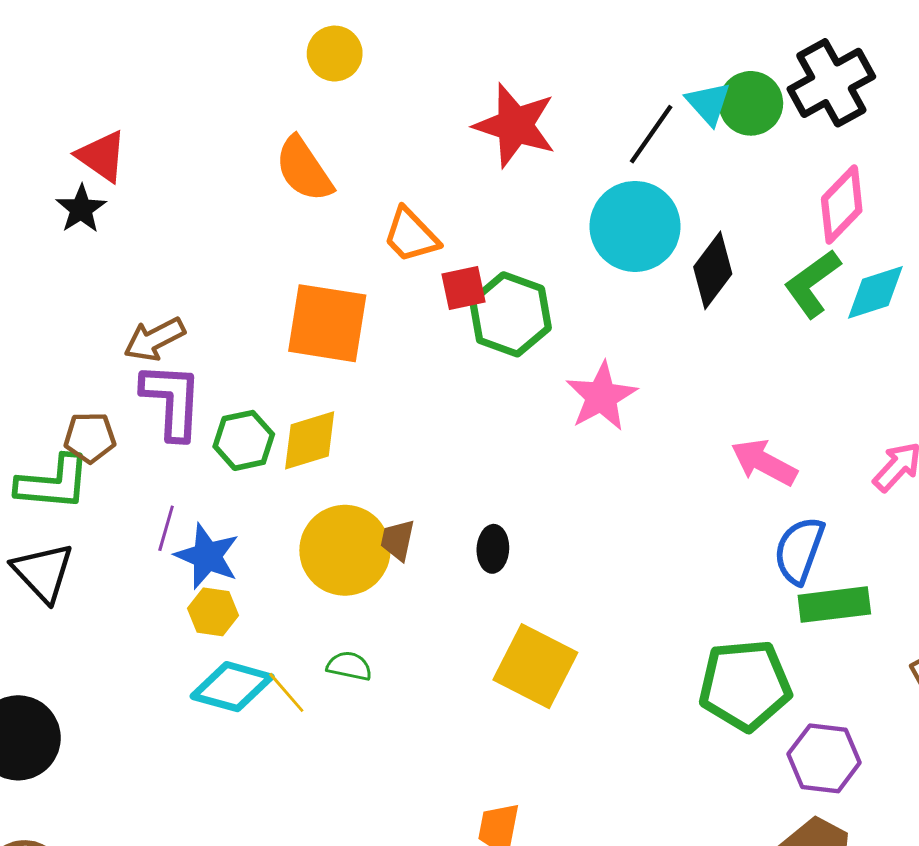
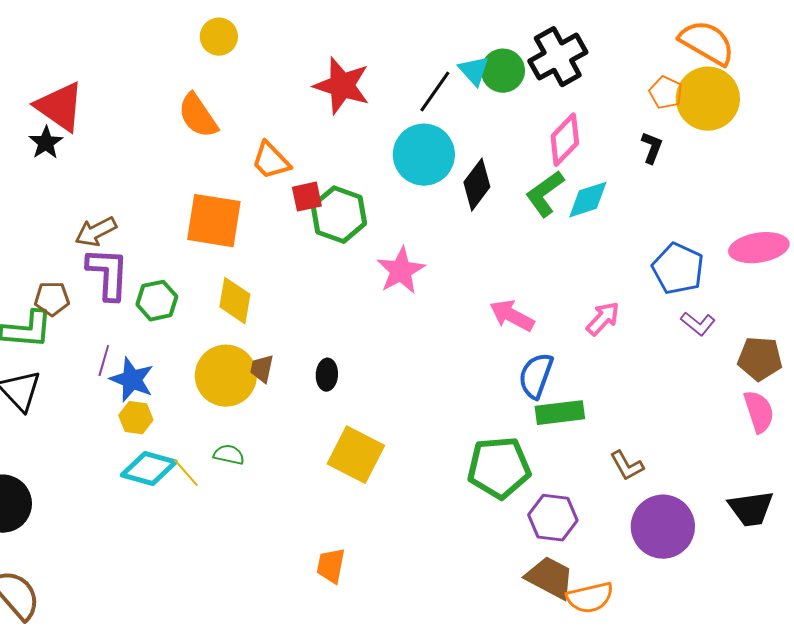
red triangle: (102, 156) -> (60, 107), size x1.4
yellow diamond: (310, 440) -> (235, 301), moved, turned -63

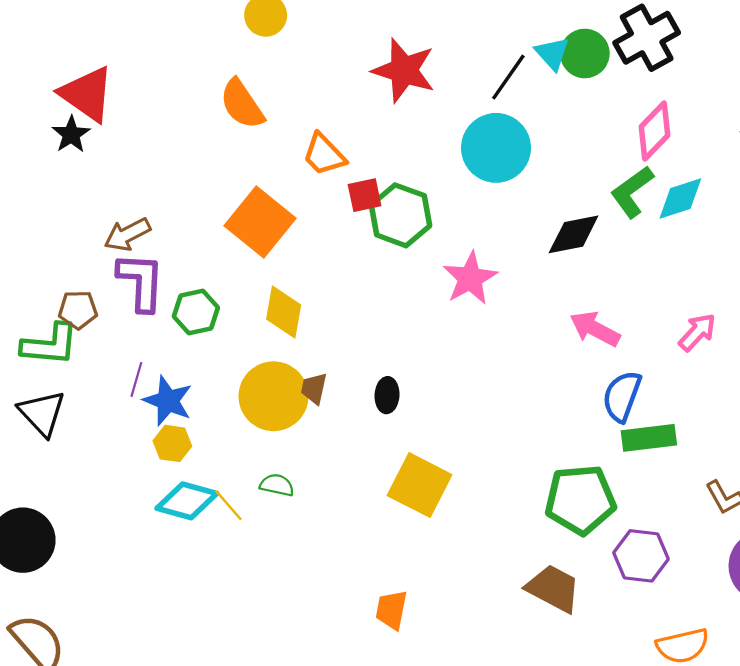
black diamond: (477, 185) -> (574, 234), moved, turned 42
orange square: (214, 221) -> (260, 222), turned 30
brown trapezoid: (550, 578) -> (553, 588), moved

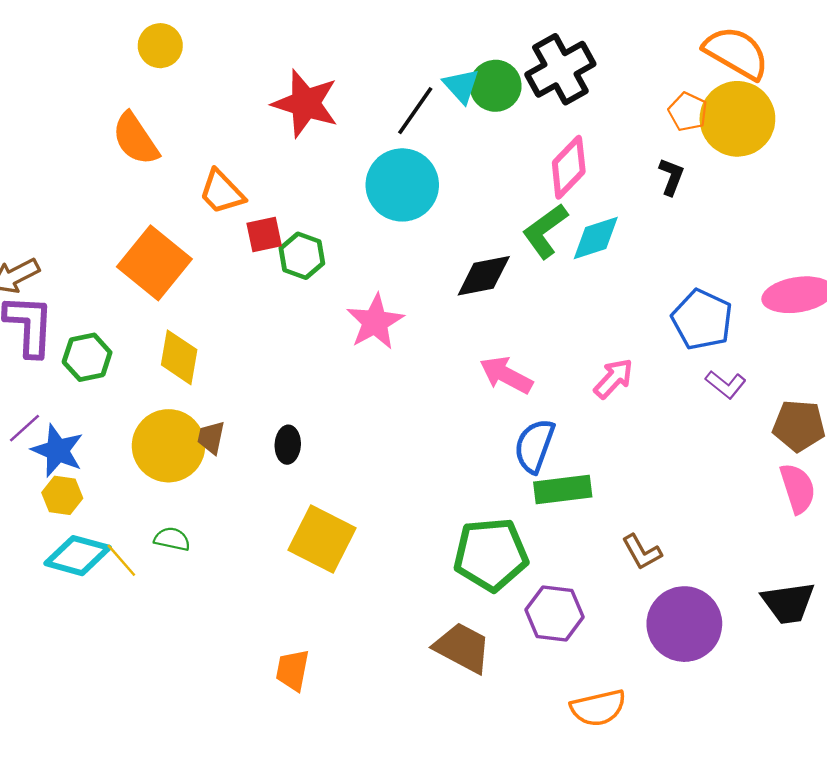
green hexagon: (400, 215) -> (302, 256), size x0.7
purple line: (136, 379) -> (24, 428), turned 32

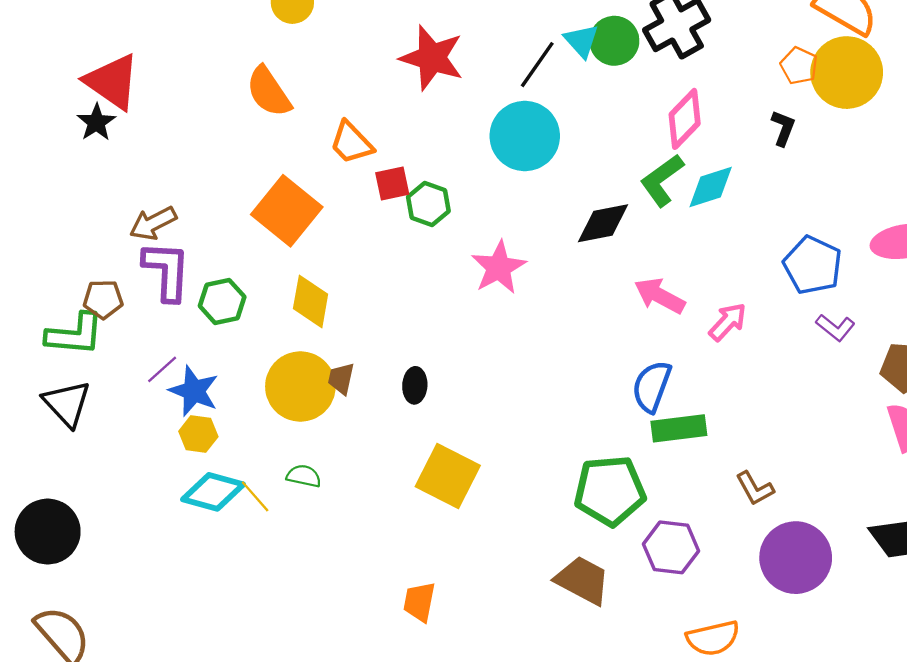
pink arrow: (506, 375) -> (660, 296), moved

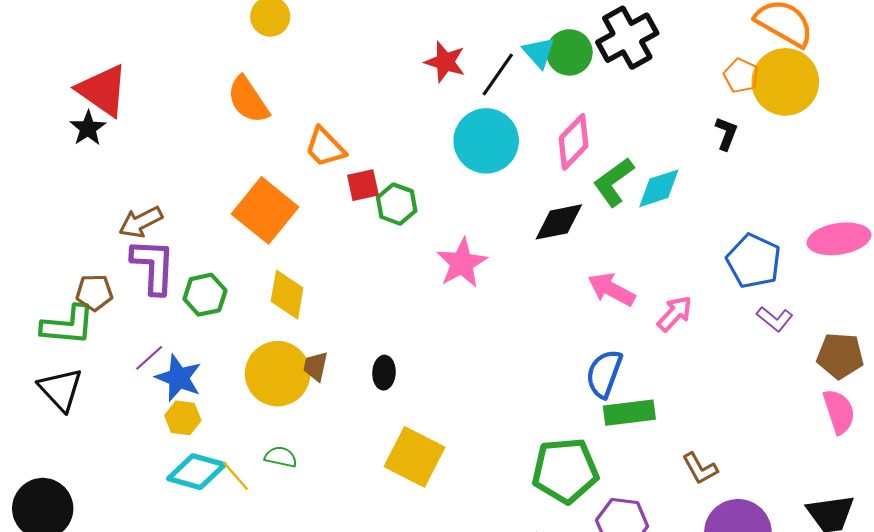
red star: (432, 58) -> (445, 62), moved, size x0.7
pink diamond: (685, 119) -> (574, 142), moved

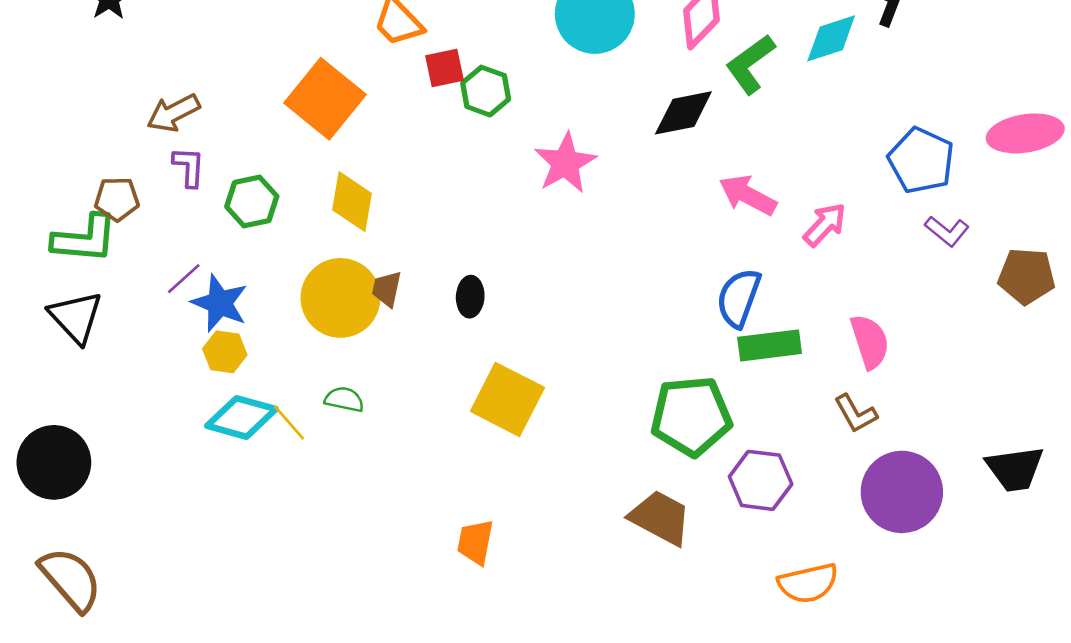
cyan diamond: (659, 188) -> (831, 38), moved
purple L-shape: (153, 266) -> (189, 167), size x0.6
pink semicircle: (839, 412) -> (870, 342), moved

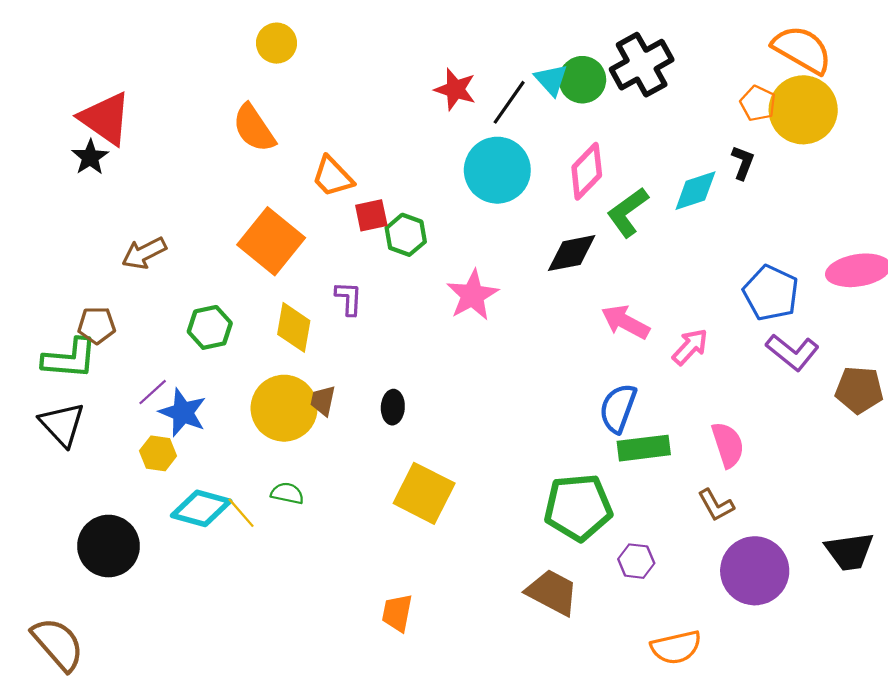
purple L-shape: (189, 167) -> (349, 298), moved
purple L-shape: (947, 231) -> (792, 352), size x1.4
yellow hexagon: (225, 352) -> (158, 453), moved
black circle: (54, 462) -> (108, 546), moved
purple hexagon: (761, 480) -> (636, 561), size x0.7

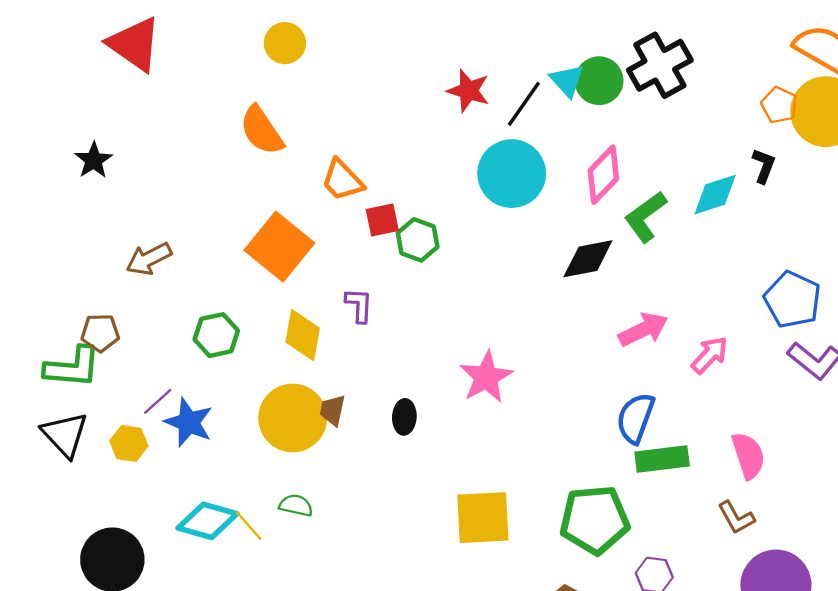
red triangle: (105, 118) -> (134, 44), moved
pink star: (473, 295) -> (486, 377), moved
pink arrow: (625, 322) -> (643, 330), turned 126
yellow hexagon: (158, 453) -> (129, 443), moved
yellow square: (424, 493) -> (483, 518), moved, turned -30

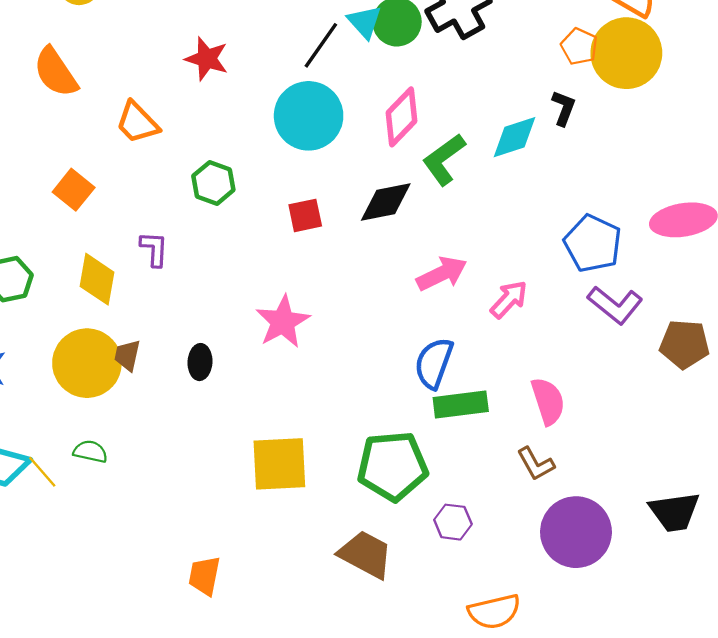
red star: (469, 91) -> (207, 59), moved
red square: (382, 220) -> (305, 215), moved
orange square: (279, 247) -> (74, 190), size x0.6

